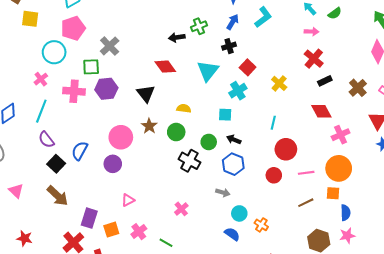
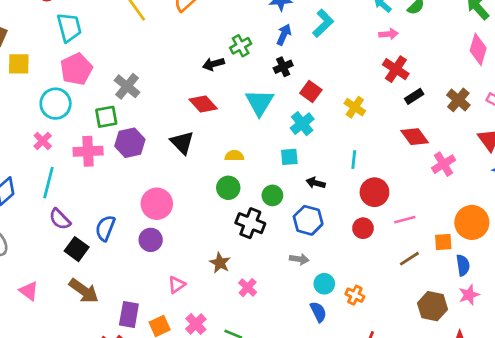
brown star: (149, 126) -> (220, 263), moved
black arrow: (234, 140) -> (316, 183), moved
orange circle: (339, 168) -> (472, 222), moved
blue semicircle: (232, 234) -> (318, 312), turned 35

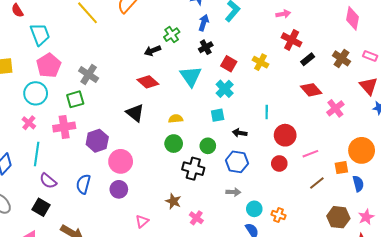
yellow cross: (355, 107) -> (260, 62), moved
purple hexagon: (130, 143) -> (97, 141), moved
black square: (77, 249) -> (41, 207), moved
pink star: (469, 295) -> (366, 217), moved

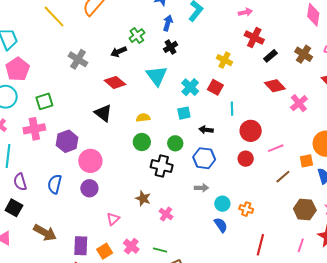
red square: (229, 64) -> (215, 87), moved
gray cross: (89, 75) -> (78, 59), moved
purple semicircle: (48, 181) -> (20, 182), turned 36

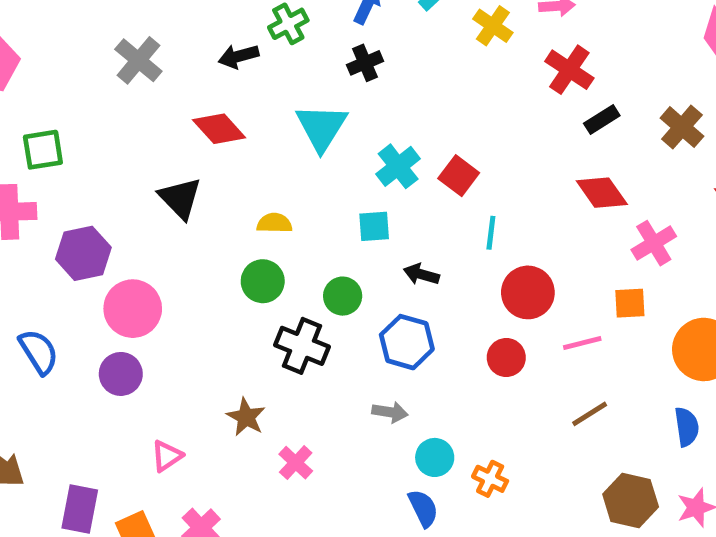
yellow cross: (224, 60) -> (493, 26), moved
orange square: (306, 161) -> (630, 303), moved
blue semicircle: (55, 184) -> (39, 352), turned 126

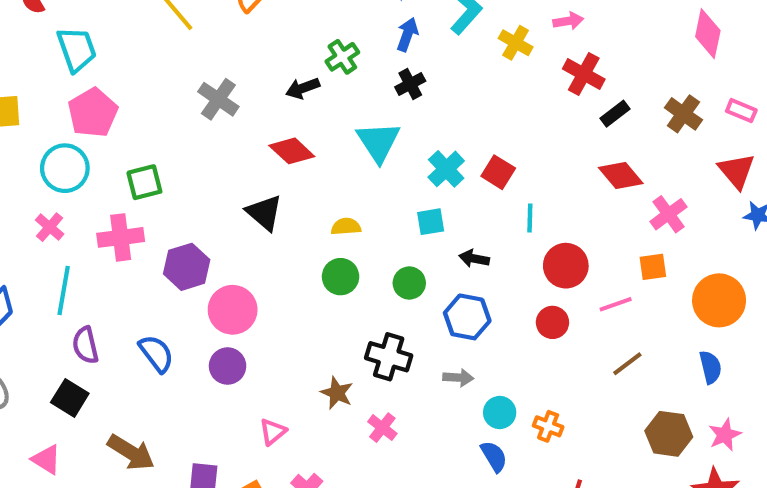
black cross: (302, 346) -> (389, 357), moved

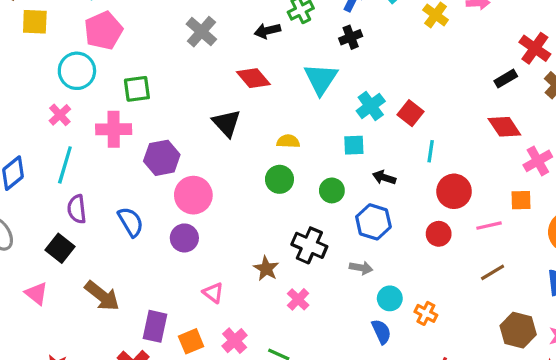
red cross: (584, 74) -> (535, 48), moved
pink triangle: (273, 432) -> (213, 293), turned -50

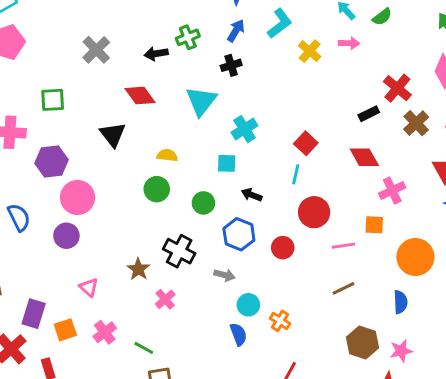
green square: (137, 89) -> (53, 100), moved
red square: (410, 113) -> (306, 143), moved
red circle: (439, 234) -> (283, 248), moved

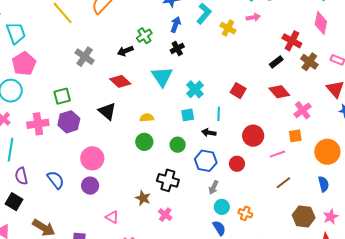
purple hexagon: (52, 162) -> (69, 122), moved
cyan line: (296, 174) -> (219, 114), moved
gray arrow: (224, 275) -> (213, 187), moved, turned 112

